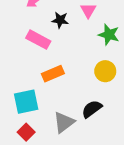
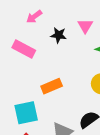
pink rectangle: (38, 40) -> (24, 49), moved

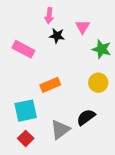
pink arrow: (34, 17) -> (49, 16), moved, turned -48

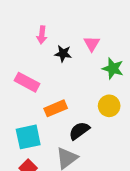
pink arrow: (49, 16) -> (42, 35), moved
pink rectangle: (23, 49) -> (27, 82), moved
black semicircle: (86, 117) -> (79, 131), moved

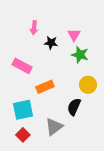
green star: (113, 68) -> (80, 55), moved
black semicircle: (79, 131) -> (74, 107), moved, turned -30

